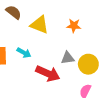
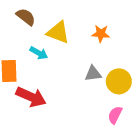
cyan arrow: (24, 53) -> (39, 53), moved
red arrow: (48, 73) -> (31, 97), moved

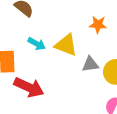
yellow triangle: (58, 32) -> (66, 45), moved

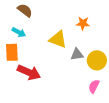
cyan arrow: (37, 44) -> (19, 32), moved

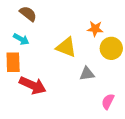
gray triangle: (77, 54) -> (87, 74), moved
yellow circle: (97, 60) -> (111, 48), moved

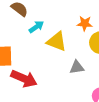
cyan arrow: (21, 39) -> (36, 27), moved, turned -64

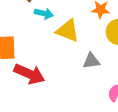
cyan arrow: (36, 27) -> (44, 13), turned 48

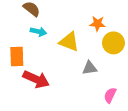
cyan arrow: (44, 13) -> (38, 32), moved

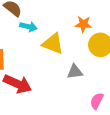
cyan arrow: (38, 32) -> (28, 27), moved

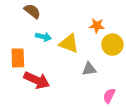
cyan arrow: (28, 27) -> (43, 37), moved

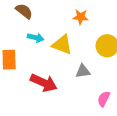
orange star: (97, 26) -> (81, 17), moved
red arrow: (37, 80) -> (44, 83), moved

